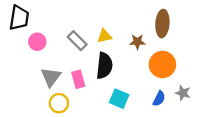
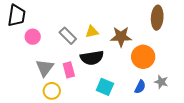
brown ellipse: (162, 24) -> (157, 18), moved
brown star: (137, 42) -> (121, 37), size x1.5
black semicircle: (104, 66) -> (92, 58), turned 75

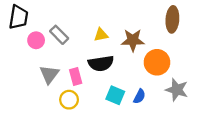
gray rectangle: (68, 36) -> (59, 35), moved
gray star: (161, 82) -> (177, 90), size x1.5
blue semicircle: (140, 87) -> (139, 96), moved
yellow circle: (52, 91) -> (69, 100), moved

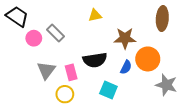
black trapezoid: (18, 17) -> (17, 16), turned -65
yellow triangle: (101, 35) -> (95, 15), moved
blue semicircle: (139, 96) -> (126, 67), moved

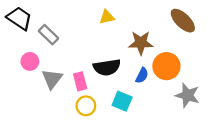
brown ellipse: (162, 19) -> (183, 21), turned -50
gray rectangle: (56, 33) -> (49, 35), moved
pink circle: (34, 38) -> (30, 61), moved
yellow circle: (65, 94) -> (86, 106), moved

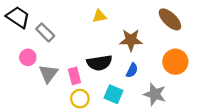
orange circle: (166, 66) -> (175, 62), moved
gray star: (187, 95) -> (155, 94), moved

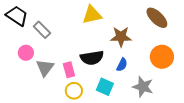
yellow triangle: (99, 16) -> (92, 15), size x1.5

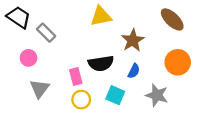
brown star: (121, 37) -> (133, 40), turned -30
gray triangle: (45, 68) -> (39, 89), moved

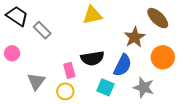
brown star: (133, 40) -> (135, 37), moved
pink circle: (29, 58) -> (12, 53), moved
blue semicircle: (134, 71) -> (123, 65), size x1.6
yellow circle: (81, 100) -> (65, 91), moved

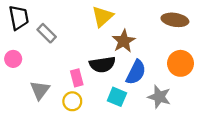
yellow triangle: (92, 15) -> (102, 16), turned -30
black trapezoid: (17, 16) -> (19, 18), turned 45
brown ellipse: (158, 18) -> (175, 20), turned -35
brown star: (135, 37) -> (124, 41), moved

